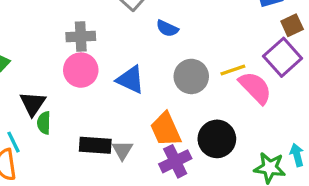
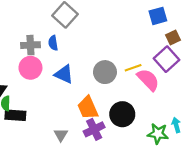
blue semicircle: (167, 28) -> (53, 43), moved, turned 56
black rectangle: (95, 145) -> (15, 115), moved
gray triangle: (122, 150) -> (61, 135), moved

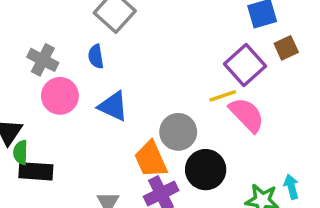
gray cross: (30, 45) -> (43, 60), moved, turned 30
purple square: (167, 59) -> (245, 65), moved
gray circle: (105, 72) -> (178, 132), moved

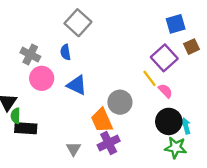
yellow line: (223, 96) -> (149, 78), turned 72
pink semicircle: (247, 115) -> (165, 91), size x0.6
black circle: (206, 170) -> (169, 121), moved
cyan arrow: (291, 187) -> (186, 126), moved

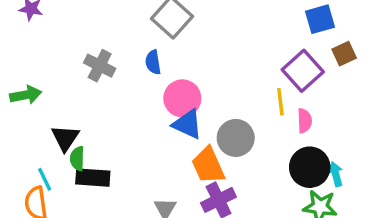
pink circle: (42, 78) -> (182, 98), moved
yellow line: (149, 78) -> (280, 102), turned 30
blue triangle: (77, 85) -> (187, 124), moved
pink semicircle: (165, 91) -> (305, 121), turned 42

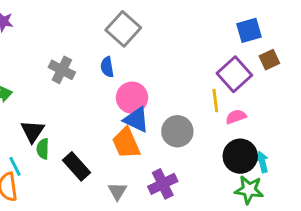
pink semicircle: (305, 121) -> (236, 117), turned -108
orange trapezoid: (208, 165) -> (126, 143), moved
black rectangle: (93, 178) -> (76, 166), moved, turned 44

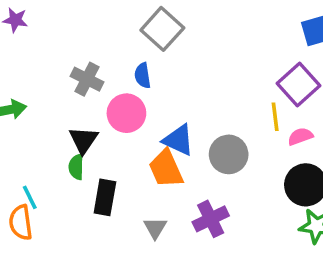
pink circle: (132, 98) -> (126, 113), moved
black triangle: (33, 131) -> (83, 140), moved
green semicircle: (43, 149) -> (76, 167), moved
black rectangle: (76, 166) -> (105, 197), turned 52

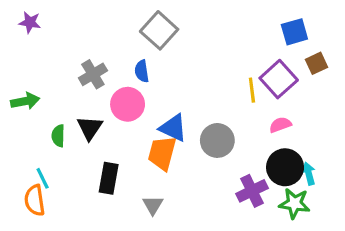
gray cross: (87, 79) -> (93, 74), turned 32
yellow line: (275, 117) -> (252, 90), moved
green semicircle: (76, 167) -> (58, 136), moved
orange trapezoid: (166, 169) -> (162, 153), turned 39
purple cross: (211, 219) -> (252, 191), moved

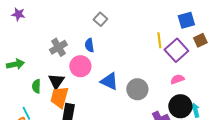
gray square: (159, 30) -> (100, 19), size x0.6
yellow line: (252, 90) -> (159, 40), moved
orange trapezoid: (162, 153) -> (59, 97), moved

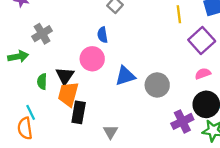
yellow line: (159, 40) -> (179, 14), moved
gray cross: (58, 47) -> (42, 34), moved
blue triangle: (109, 81) -> (125, 76), turned -42

